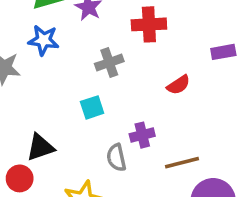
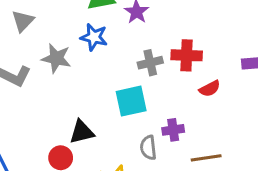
red cross: (149, 24) -> (187, 55), moved
cyan square: (92, 107) -> (131, 101), size x1.5

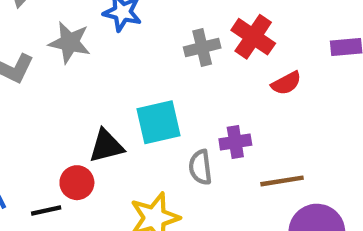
red cross: (187, 55) -> (253, 37), turned 32
cyan square: (131, 101) -> (159, 122), moved

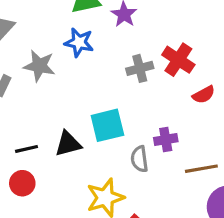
red circle: (77, 183) -> (22, 183), moved
black line: (46, 210) -> (26, 149), moved

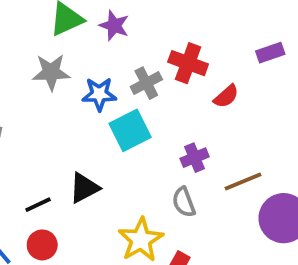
blue star: (79, 42) -> (99, 94), moved
gray star: (39, 66) -> (51, 72), moved
cyan square: (107, 125) -> (130, 130), moved
gray semicircle: (139, 159) -> (184, 202), moved

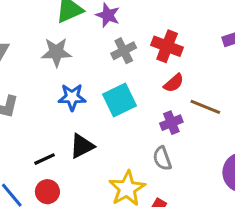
gray cross: (146, 83) -> (124, 51), moved
blue star: (99, 94) -> (72, 97), moved
red semicircle: (226, 96) -> (174, 83), moved
brown line: (243, 181) -> (205, 107), moved, turned 44

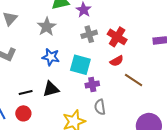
gray star: (56, 52) -> (47, 27), turned 30
cyan square: (120, 100) -> (80, 65), turned 30
purple cross: (171, 123) -> (92, 84), moved

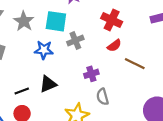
gray star: (47, 27) -> (24, 21), moved
gray cross: (89, 34) -> (75, 40), moved
cyan square: (80, 65) -> (56, 21), moved

